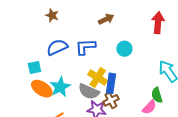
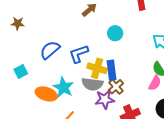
brown star: (52, 15) -> (18, 23), moved
blue L-shape: (85, 47) -> (79, 54), moved
cyan square: (34, 68) -> (21, 71), moved

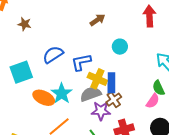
cyan square: (21, 71) -> (21, 72), size x1.6
gray semicircle: (92, 84) -> (91, 94), turned 145

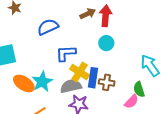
red arrow: (149, 16) -> (106, 16), moved
blue semicircle: (53, 55) -> (48, 27), moved
brown cross: (114, 100) -> (107, 82), moved, turned 35

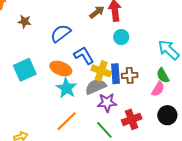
blue L-shape: (66, 53) -> (84, 55), turned 75
orange ellipse: (24, 83) -> (61, 69), moved

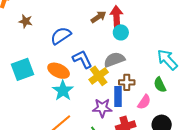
cyan circle: (121, 37) -> (121, 32), moved
yellow cross: (101, 71) -> (99, 76), turned 30
blue rectangle: (115, 74) -> (118, 97), moved
gray semicircle: (96, 86) -> (114, 60), moved
pink semicircle: (158, 89) -> (144, 102), moved

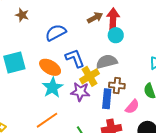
purple star: (102, 108) -> (80, 92), moved

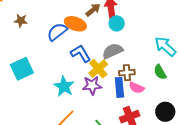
orange ellipse: (50, 67) -> (75, 24), moved
pink semicircle: (132, 107) -> (137, 88), moved, turned 84

